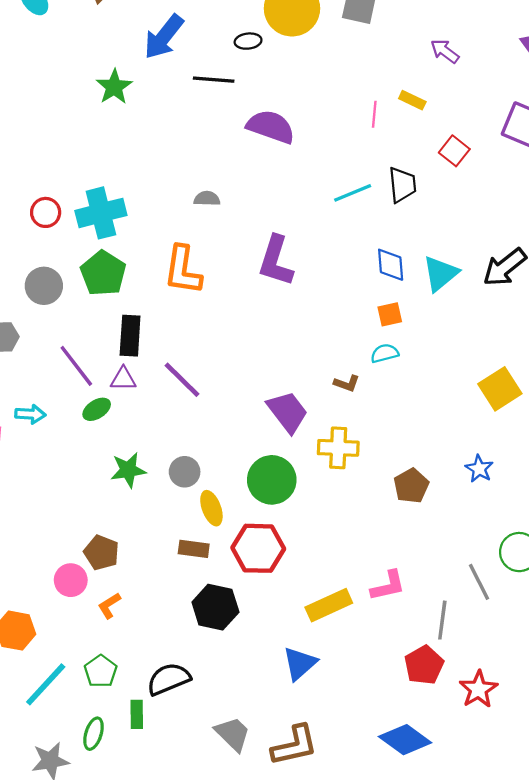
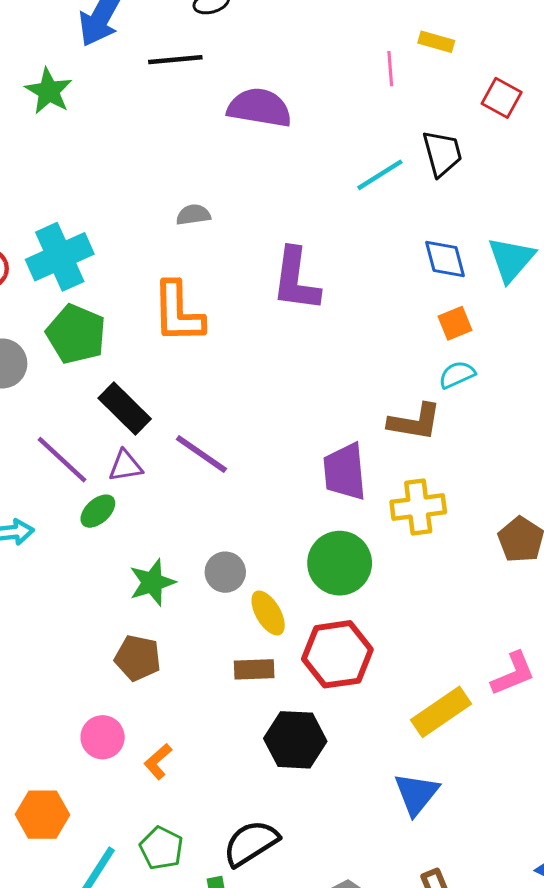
black rectangle: (130, 336) -> (125, 409), turned -39
brown L-shape: (347, 383) -> (415, 422), size x1.6
purple trapezoid: (288, 412) -> (345, 472), turned -138
brown pentagon: (102, 553) -> (138, 658), moved

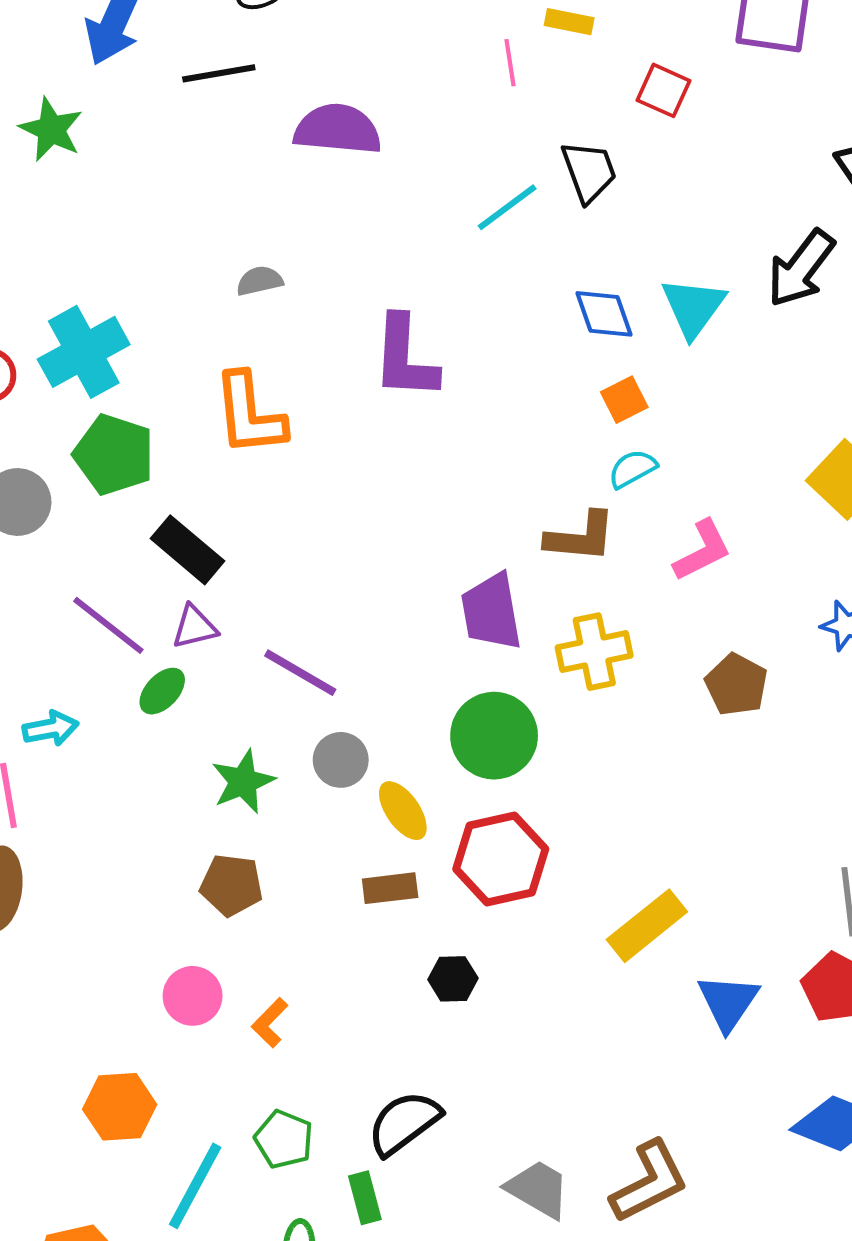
purple line: (201, 454) -> (300, 673), moved
pink L-shape: (513, 674) -> (702, 551), moved
black hexagon: (295, 740) -> (453, 979), size x0.6
blue triangle: (416, 794) -> (728, 1002), moved

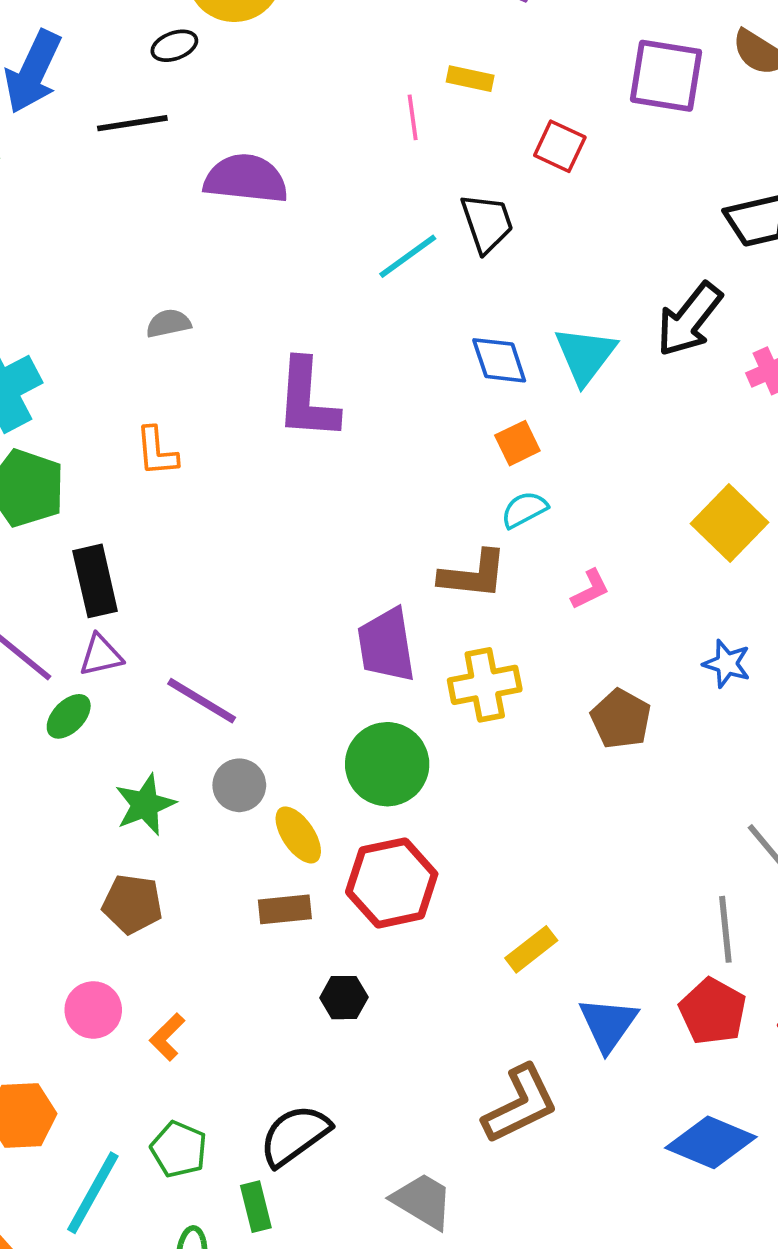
orange L-shape: (249, 414) -> (157, 451), size x0.6
black rectangle: (187, 550) -> (95, 581), turned 36
pink L-shape: (702, 551) -> (590, 589), size x0.7
yellow rectangle: (647, 926) -> (531, 949), size x0.7
brown L-shape: (649, 1182) -> (520, 1104), moved

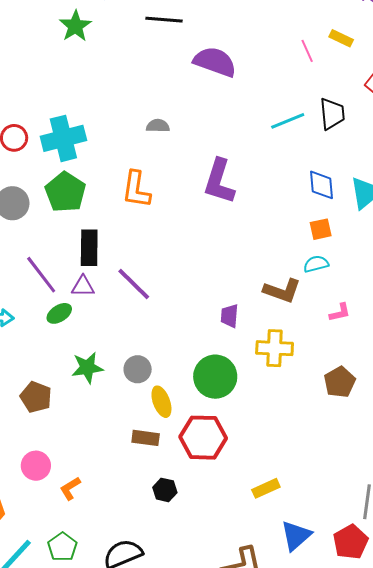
pink line: (413, 117) -> (307, 51), turned -30
orange L-shape: (157, 451) -> (136, 190), size x1.4
purple trapezoid: (386, 645) -> (229, 316), size x0.6
purple line: (202, 701) -> (134, 284), moved
brown pentagon: (132, 904) -> (36, 397), moved

